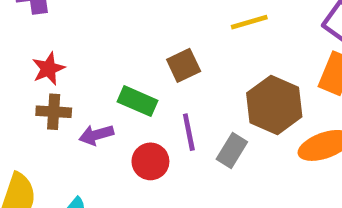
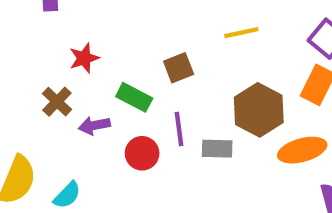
red star: (48, 69) -> (84, 58), moved
brown cross: (54, 112) -> (57, 102), turned 36
gray rectangle: (232, 151) -> (217, 149), turned 56

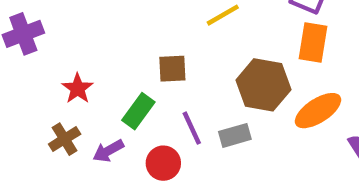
brown square: (179, 68) -> (172, 69), turned 36
green rectangle: (134, 97) -> (138, 111), turned -64
brown cross: (57, 102) -> (65, 139), turned 32

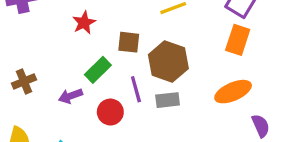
brown hexagon: (263, 85) -> (168, 62), moved
red star: (78, 88) -> (84, 23), moved
brown cross: (65, 139) -> (24, 81), moved

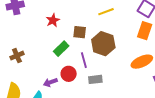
purple arrow: (71, 96) -> (50, 82), moved
gray rectangle: (168, 100) -> (95, 79), moved

